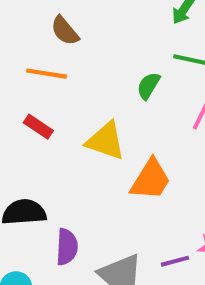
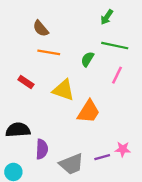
orange line: (47, 74) -> (49, 52), moved

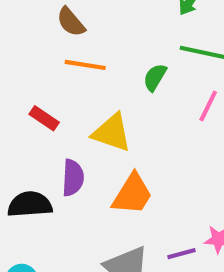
orange trapezoid: (89, 112) -> (132, 194), moved
purple semicircle: (42, 149) -> (73, 178), moved

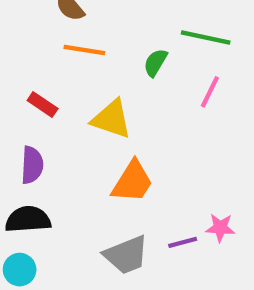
purple semicircle: (73, 178) -> (32, 165), moved
black semicircle: (30, 204) -> (28, 219), moved

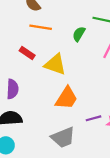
red rectangle: (43, 104) -> (27, 53), moved
purple line: (183, 242) -> (93, 118), moved

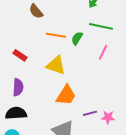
orange line: (41, 27) -> (56, 35), moved
red rectangle: (27, 53) -> (20, 55), moved

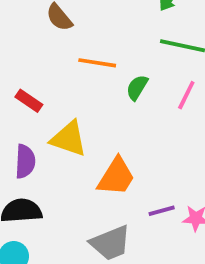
green semicircle: (77, 38) -> (137, 87), moved
yellow triangle: (56, 65) -> (69, 139), moved

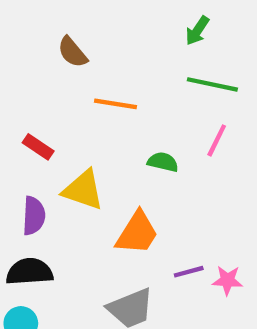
green semicircle: (137, 87) -> (163, 162), moved, turned 72

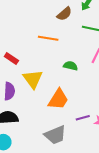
brown semicircle: (72, 52) -> (64, 14), moved, turned -91
yellow triangle: (83, 190) -> (33, 79), turned 35

